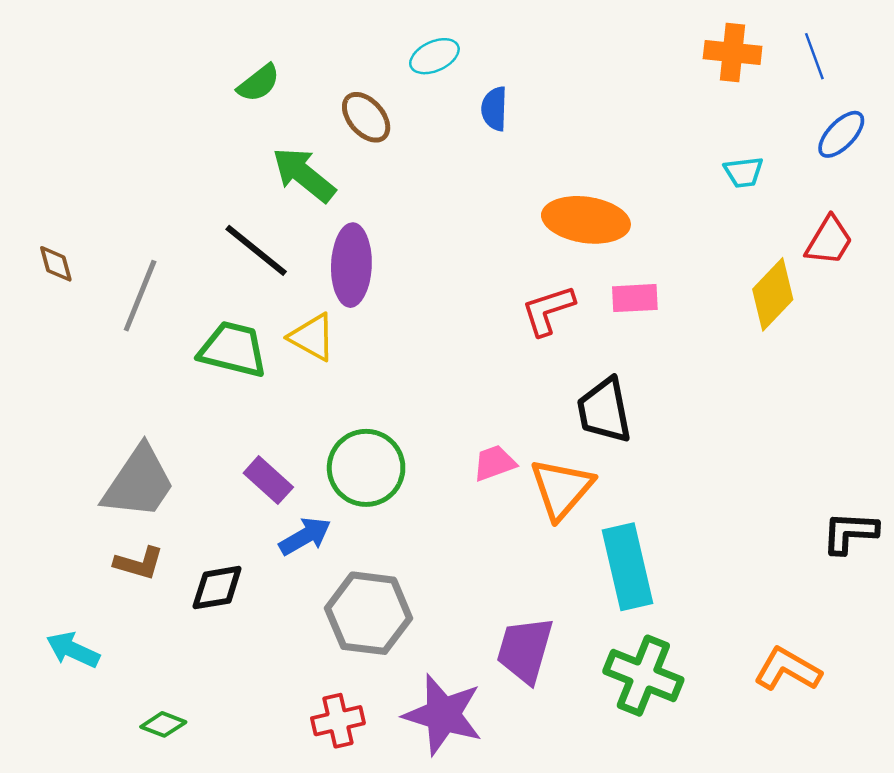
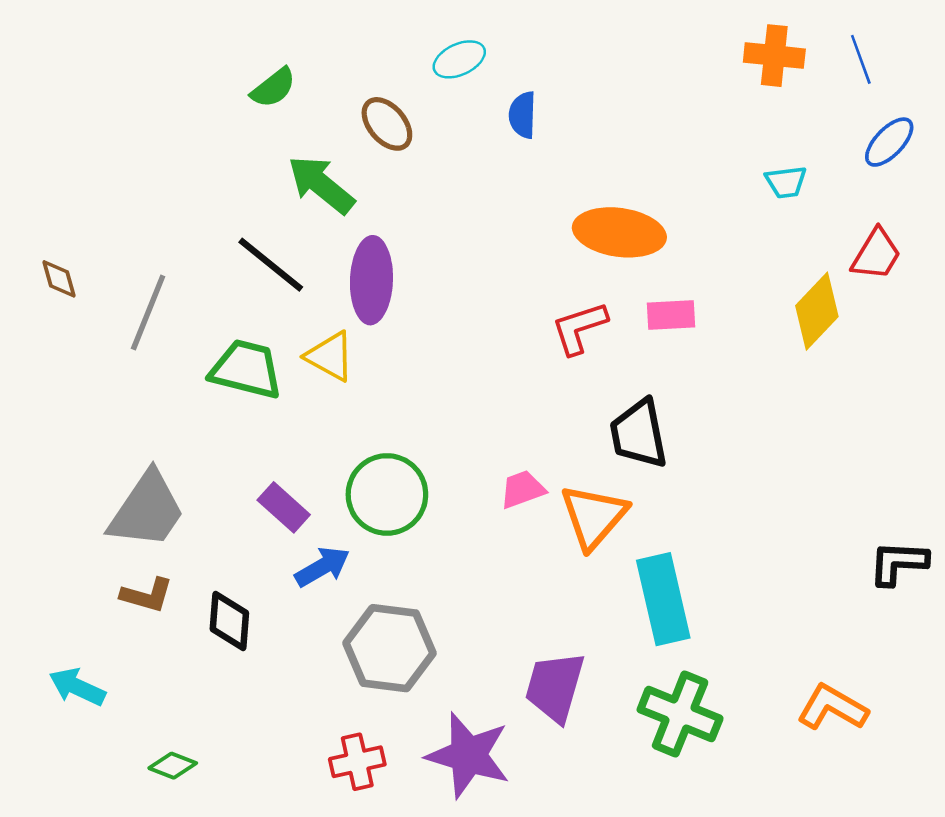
black diamond: (217, 588) -> (229, 621), turned -76

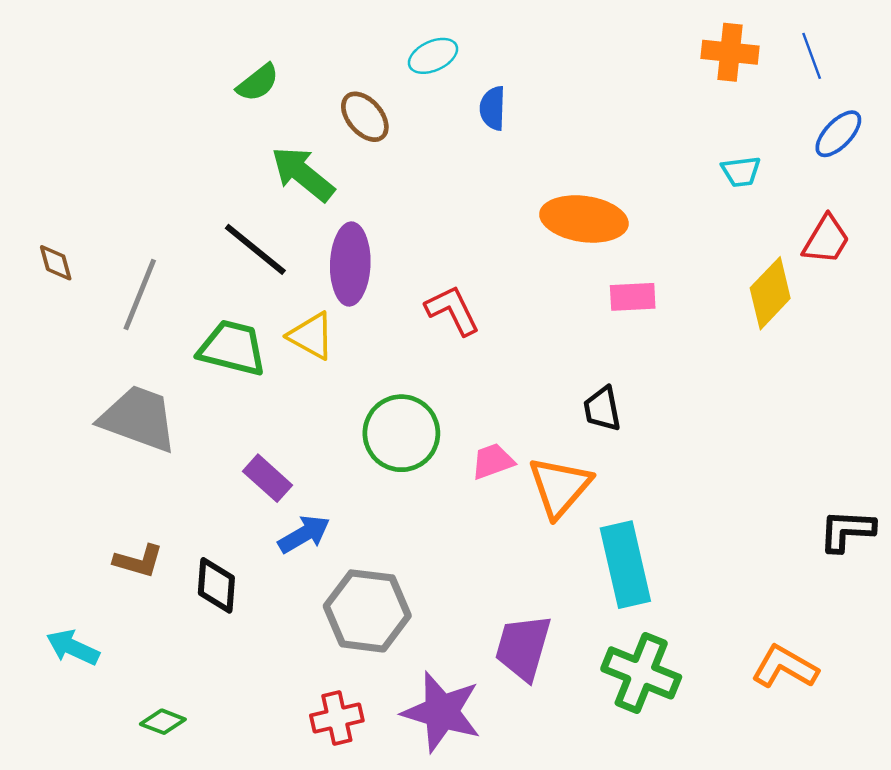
red L-shape: (579, 328) -> (452, 310), moved, turned 82
black trapezoid: (639, 434) -> (602, 409), size x0.7
green circle: (387, 494) -> (401, 433), moved
gray trapezoid: (147, 510) -> (138, 419), moved, turned -104

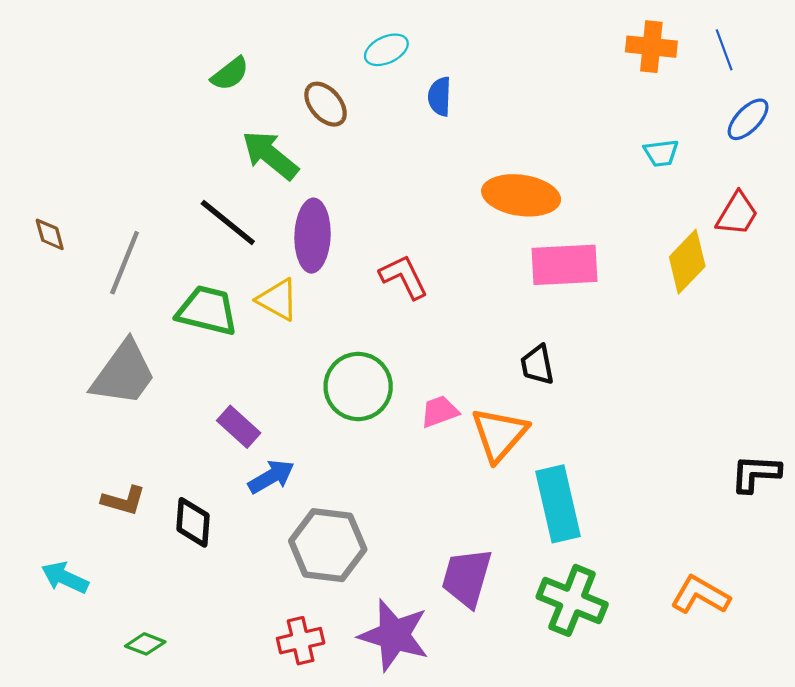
pink rectangle: (633, 297) -> (564, 265), size x1.6
gray trapezoid: (138, 419) -> (124, 373), turned 106

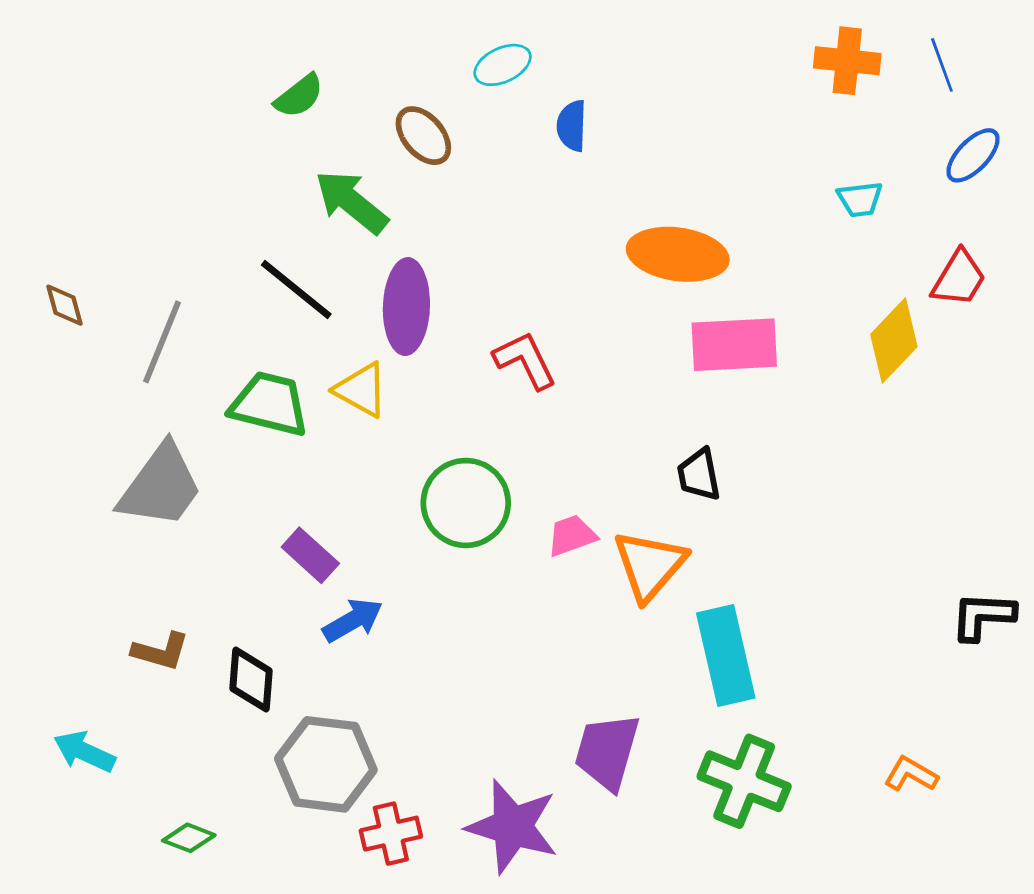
gray hexagon: (328, 545) -> (326, 764), moved
orange L-shape: (700, 595) -> (911, 774), size x0.7

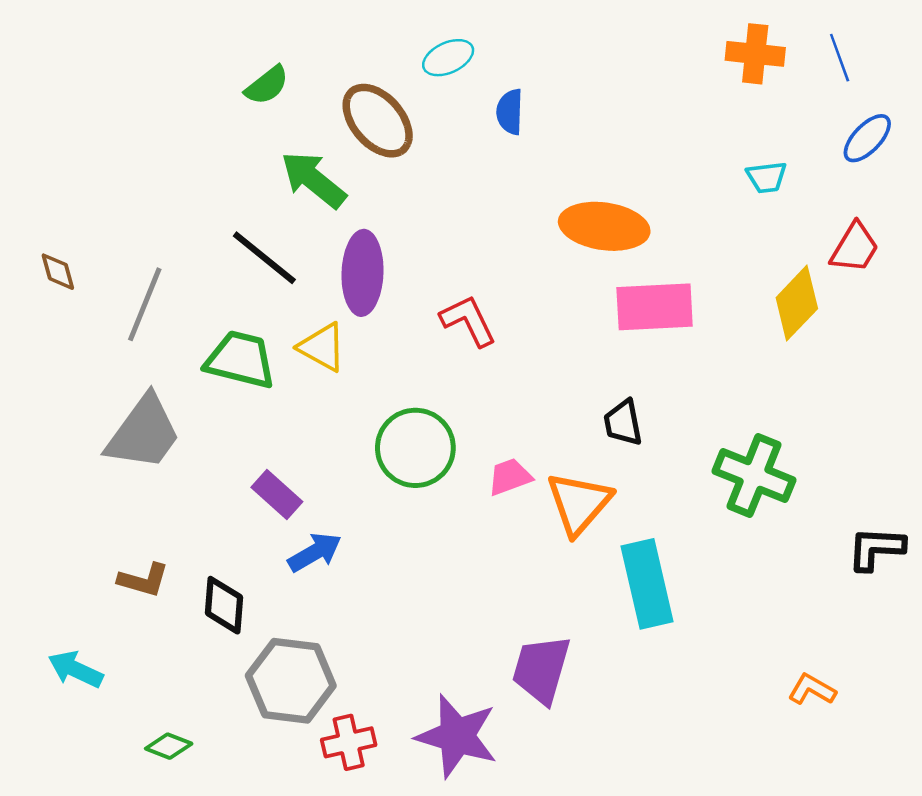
brown ellipse: (423, 136) -> (378, 121), size x1.4
green cross: (744, 781) -> (754, 476), moved

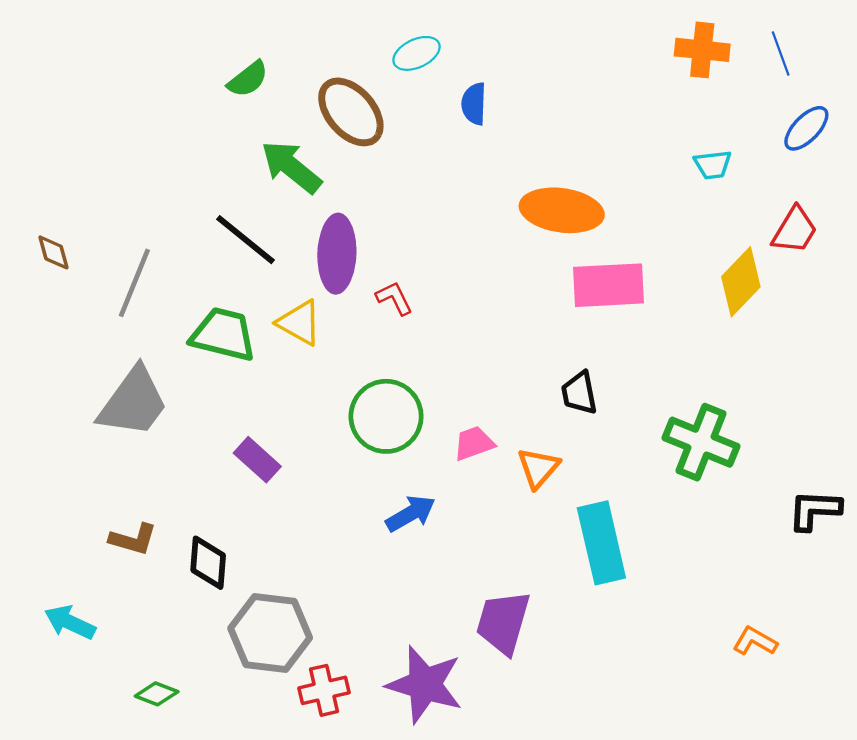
red L-shape: (468, 321) -> (394, 298), moved, size x0.7
orange triangle: (579, 503) -> (538, 468), size x0.7
blue arrow: (315, 552) -> (411, 514), moved

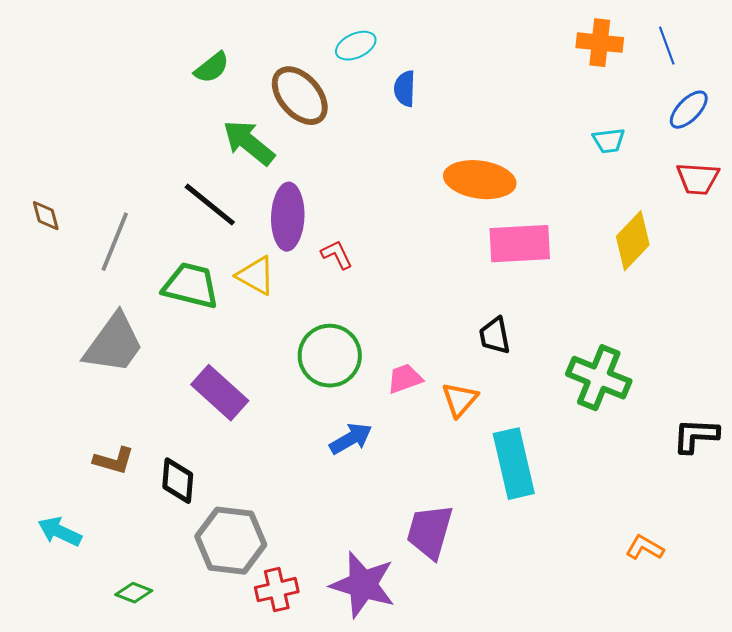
red trapezoid: (795, 230) -> (698, 179), moved, turned 63
purple rectangle: (257, 460) -> (220, 393), size x1.4

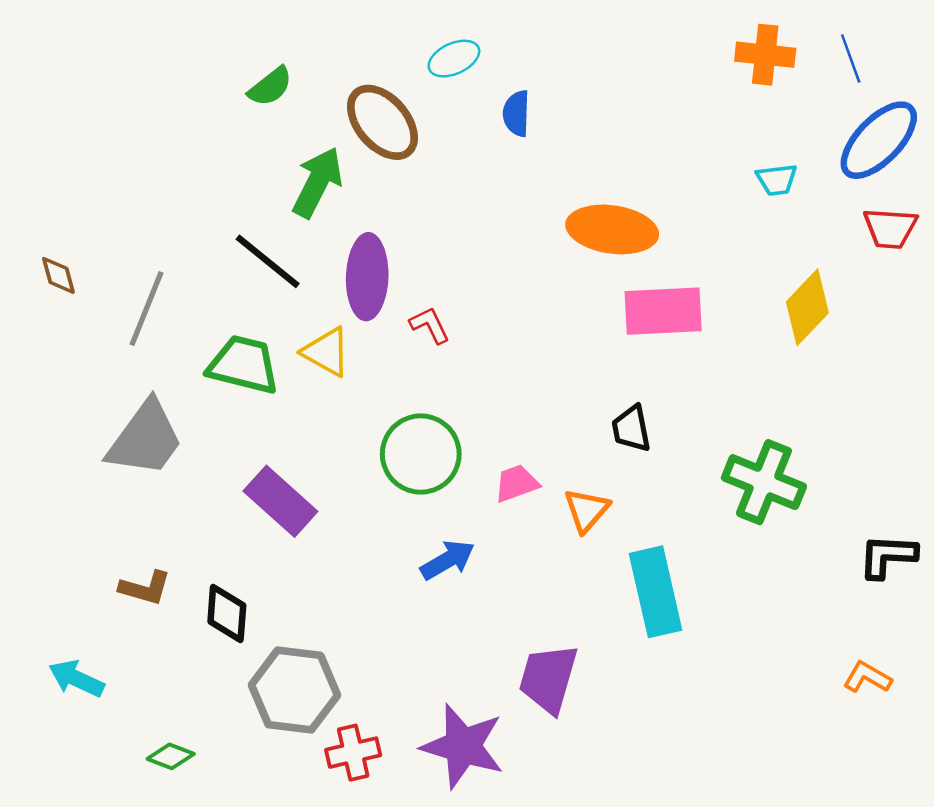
blue ellipse: (689, 110) -> (879, 140), size x1.6
green arrow: (249, 143) -> (317, 182), turned 78
orange L-shape: (645, 548) -> (867, 677), moved

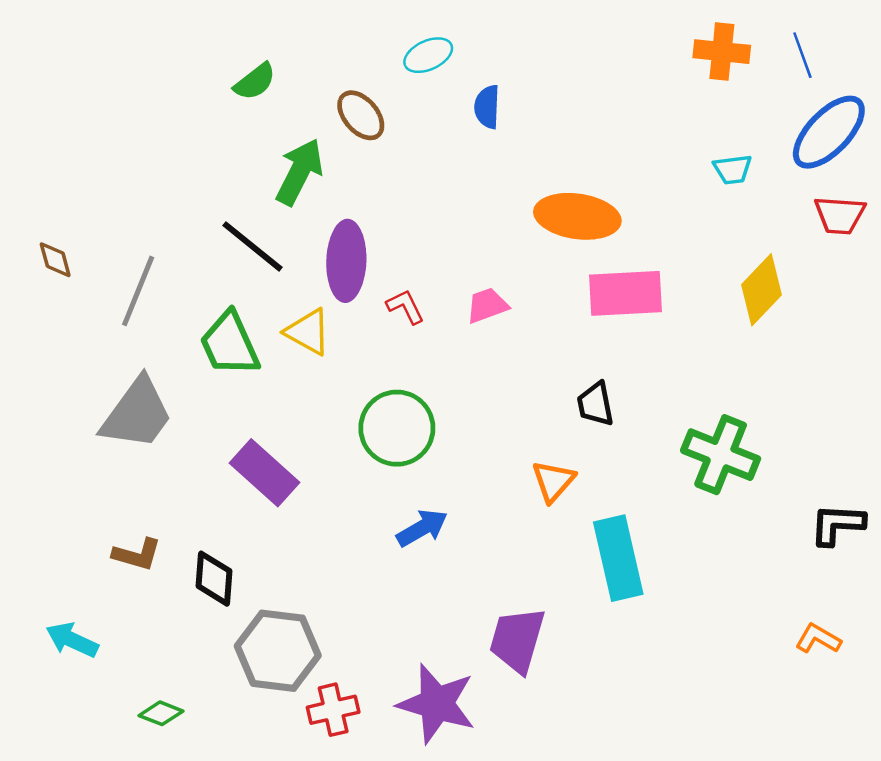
brown ellipse: (382, 122) -> (361, 115), size x0.7
green trapezoid: (243, 365) -> (230, 344), turned -128
pink trapezoid: (516, 483) -> (487, 305), moved

